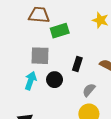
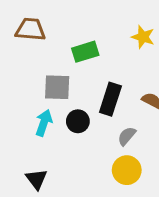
brown trapezoid: (39, 15) -> (30, 30), moved
black rectangle: (77, 64) -> (110, 99), size x1.5

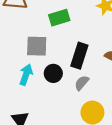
gray semicircle: (127, 136) -> (82, 83), moved

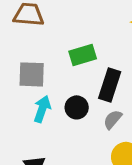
green rectangle: (59, 18) -> (83, 55), moved
gray square: (37, 46) -> (32, 74), moved

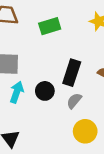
green rectangle: (83, 55) -> (50, 26), moved

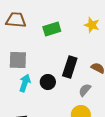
gray semicircle: (74, 101) -> (85, 90), moved

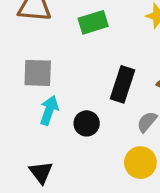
black circle: (48, 82) -> (87, 123), moved

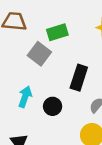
gray square: (38, 73) -> (39, 54), moved, turned 35

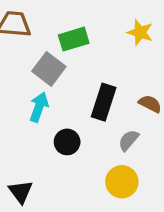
cyan arrow: (25, 97) -> (39, 107), moved

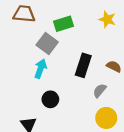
black circle: (67, 142) -> (50, 99), moved
yellow circle: (122, 182) -> (106, 118), moved

